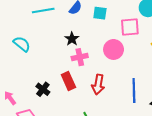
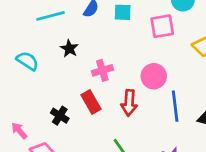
black star: (72, 39) -> (69, 49), moved
pink circle: (114, 49) -> (154, 76), moved

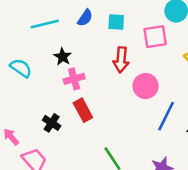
pink cross: (102, 70) -> (74, 79), moved
red arrow: (129, 103) -> (121, 60), moved
blue line: (175, 106) -> (166, 116), turned 32

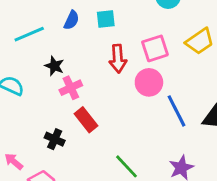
pink square: (155, 37) -> (155, 48), moved
blue line: (166, 116) -> (176, 111), turned -44

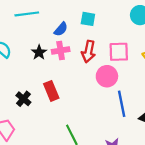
blue semicircle: (71, 20) -> (61, 29), moved
black star: (54, 66) -> (39, 52), moved
pink cross: (71, 88) -> (61, 50), moved

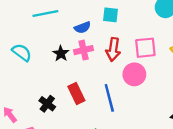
blue semicircle: (61, 29) -> (82, 28), turned 32
blue line: (122, 104) -> (109, 98), moved

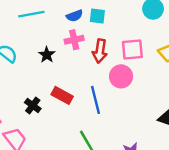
blue semicircle: (82, 28) -> (75, 16), moved
pink cross: (84, 50) -> (74, 40), moved
red rectangle: (76, 94) -> (62, 95), turned -36

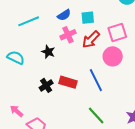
cyan square: (97, 16) -> (88, 18), moved
red arrow: (100, 51) -> (91, 39), turned 48
black cross: (33, 106) -> (46, 85), moved, turned 32

